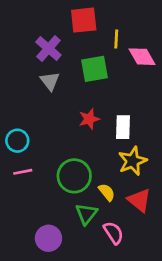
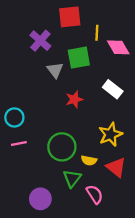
gray triangle: (50, 81) -> (55, 70), moved
white rectangle: (123, 127) -> (113, 89), moved, turned -54
yellow semicircle: (107, 192) -> (89, 160), turned 140

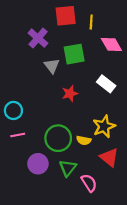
yellow line: (97, 33) -> (91, 22), moved
yellow semicircle: (89, 160) -> (84, 140), moved
purple circle: (40, 199) -> (38, 164), moved

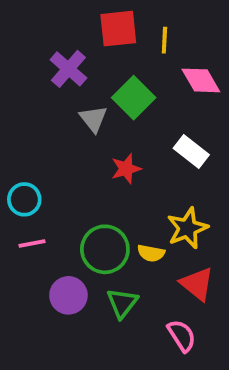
green square: (74, 54) -> (134, 98), turned -35
pink semicircle: (89, 183) -> (182, 336), moved

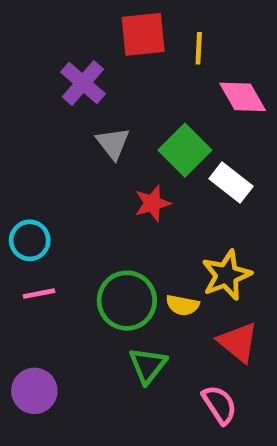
green square: (134, 98) -> (185, 150), moved
purple circle: (68, 295) -> (34, 391), moved

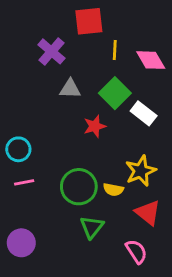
yellow line: (199, 48) -> (115, 50), moved
gray triangle: (113, 143) -> (70, 89), turned -50

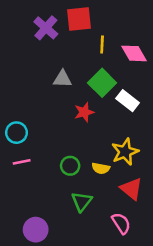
purple cross: (51, 51) -> (46, 28), moved
green circle: (79, 187) -> (70, 166), size x0.6
purple circle: (21, 243) -> (36, 230), moved

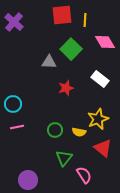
purple cross: (46, 28) -> (14, 22), moved
yellow line: (102, 44) -> (85, 20), moved
green square: (102, 83) -> (71, 49), moved
pink semicircle: (121, 223) -> (84, 175), moved

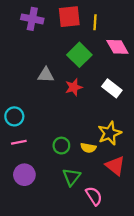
purple cross: (14, 22) -> (32, 19), moved, turned -30
gray triangle: (49, 62) -> (46, 75), moved
red star: (66, 88) -> (74, 87), moved
purple circle: (28, 180) -> (24, 175), moved

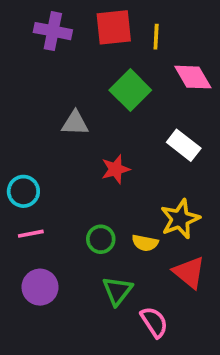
red star: (74, 87) -> (116, 169), moved

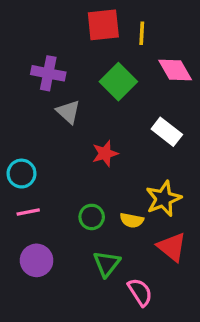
purple cross: (53, 31) -> (48, 73), moved
gray triangle: (75, 123) -> (68, 112), turned 40

